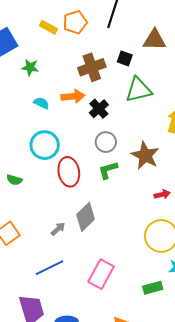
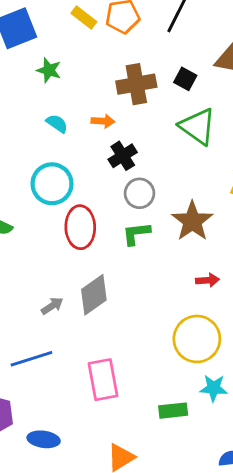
green triangle: (139, 90) -> (198, 126), turned 40
orange arrow: (73, 96) -> (103, 121), size x0.7
black cross: (99, 109) -> (123, 156), moved
pink rectangle: (101, 274) -> (103, 380), turned -48

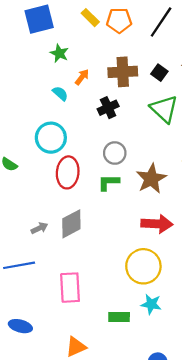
orange arrow: (103, 121) -> (82, 77), moved, turned -63
black cross: (123, 156) -> (108, 108), moved
red arrow: (208, 280) -> (157, 224), size x1.8

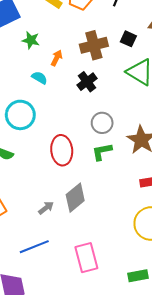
cyan circle: (51, 138) -> (20, 115), moved

